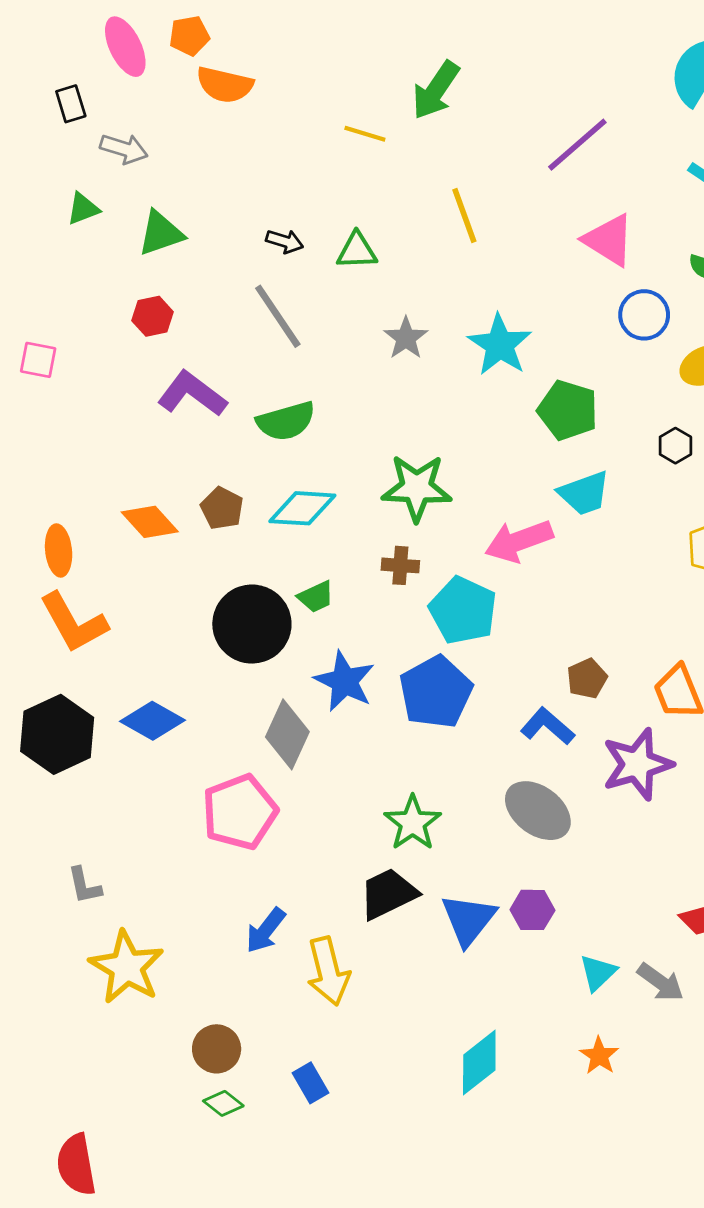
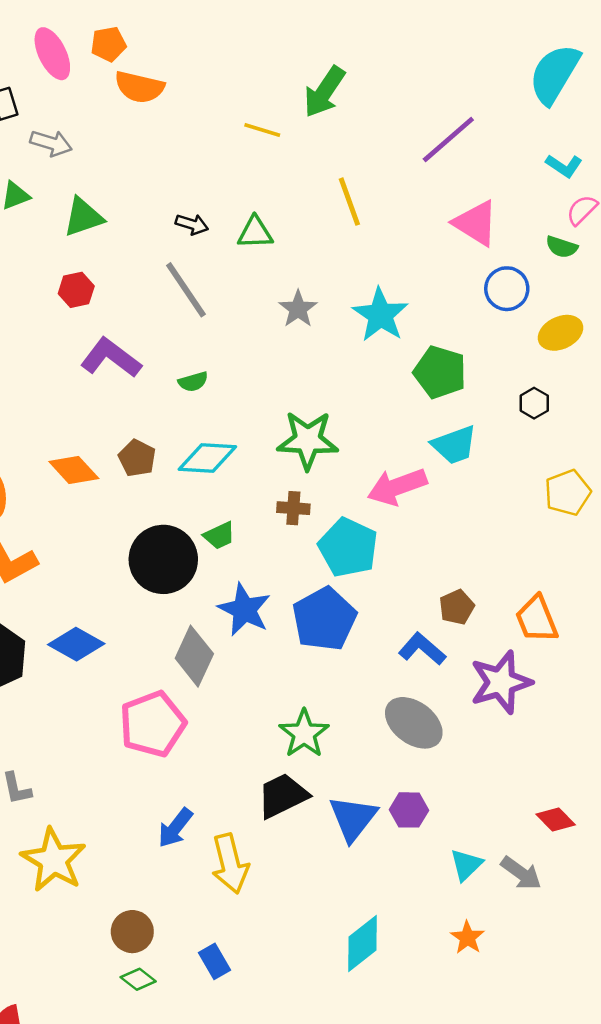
green semicircle: (286, 421) -> (193, 382), size x0.6

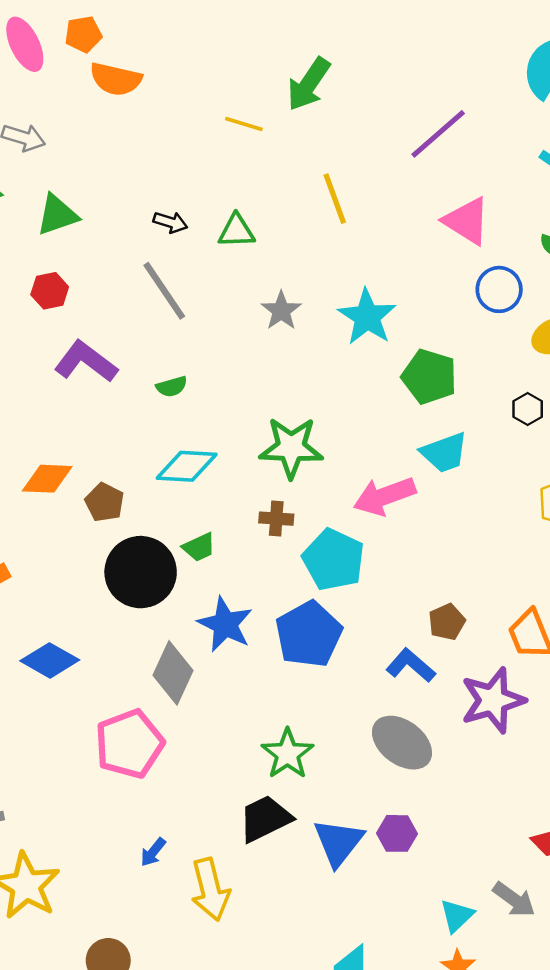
brown pentagon: (137, 458) -> (104, 502), moved
orange diamond: (74, 470) -> (47, 479), turned -45
blue arrow: (175, 828) -> (153, 852), size x0.7
cyan triangle: (466, 865) -> (457, 916), moved

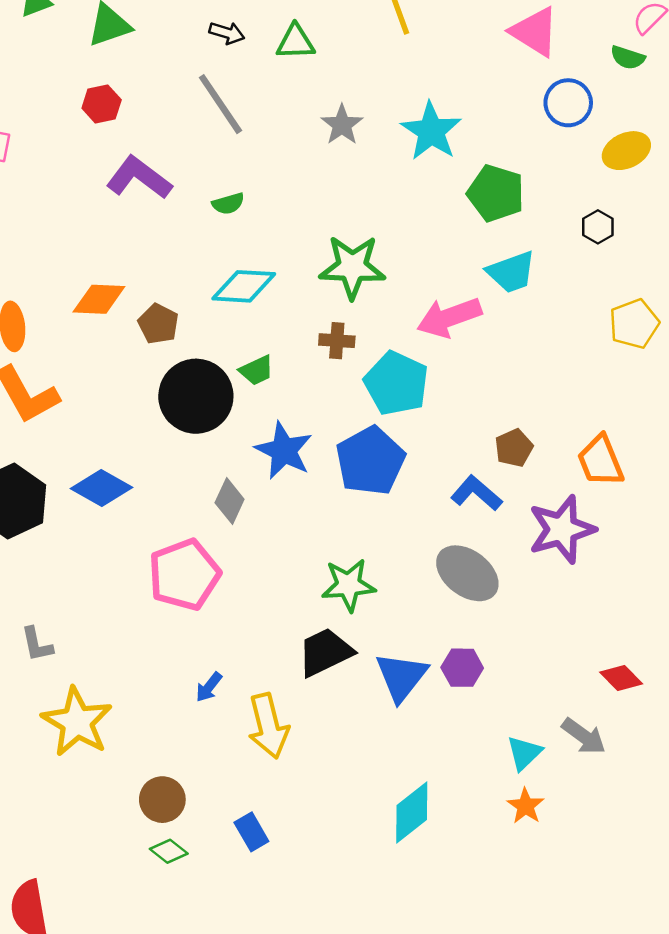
gray diamond: (173, 673) -> (230, 501), size x0.7
green star: (287, 754) -> (348, 585), turned 30

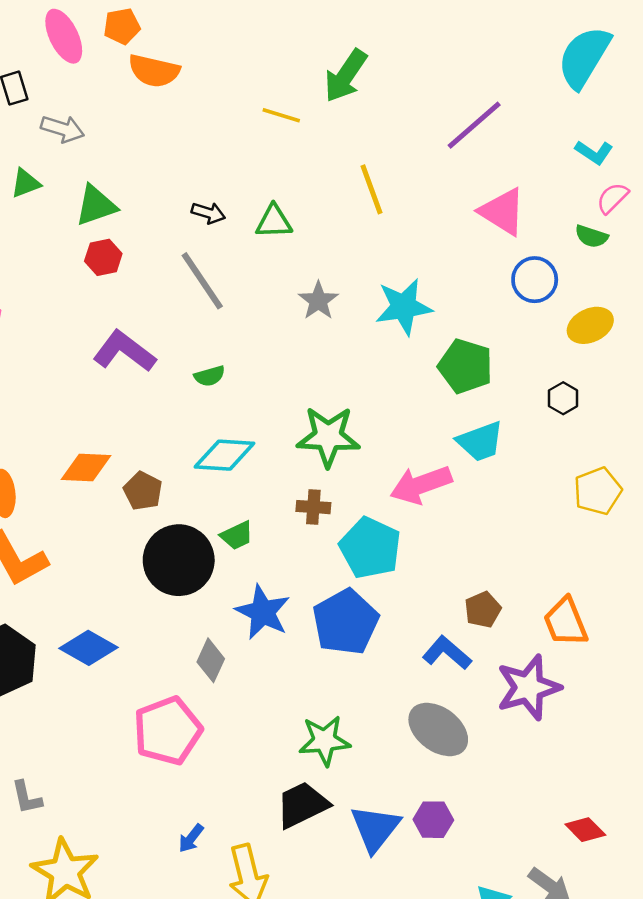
red hexagon: (102, 104) -> (103, 257), moved
cyan star: (431, 131) -> (404, 307), turned 30

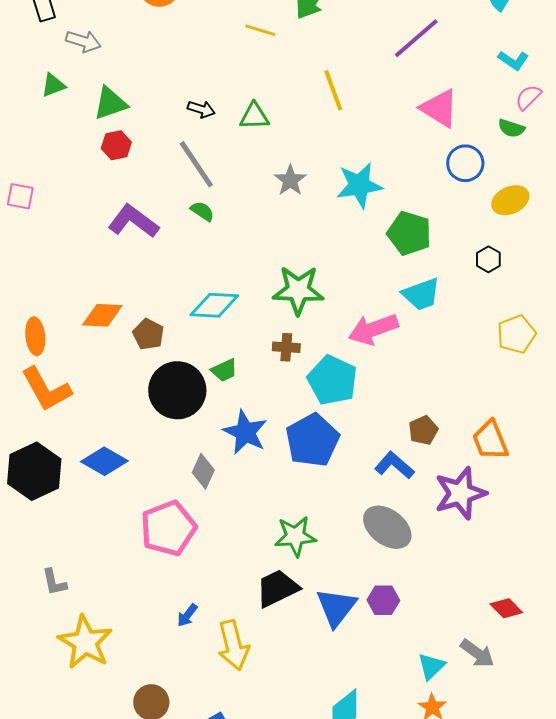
green semicircle: (210, 376) -> (202, 211), moved, turned -130

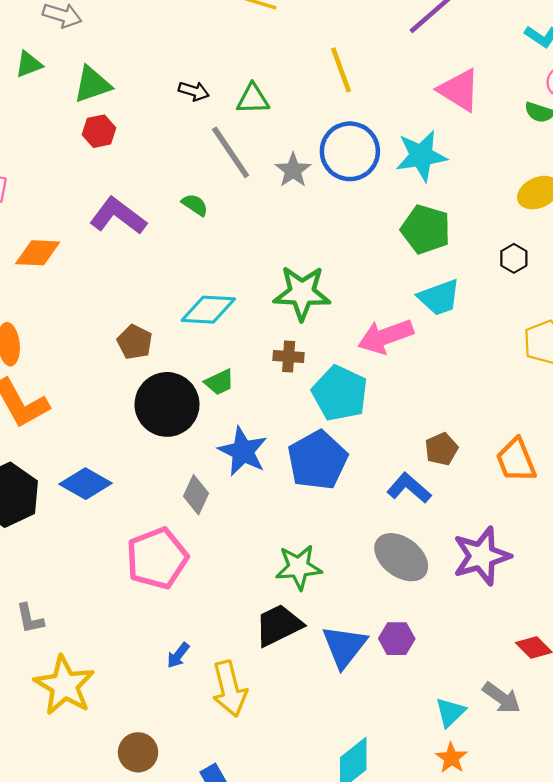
blue circle: (465, 163) -> (350, 151), moved, size x1.4
gray line: (196, 164) -> (231, 152), moved
cyan star: (359, 185) -> (421, 156), moved
orange diamond: (102, 315) -> (38, 253), moved
purple star: (460, 493) -> (481, 556), moved

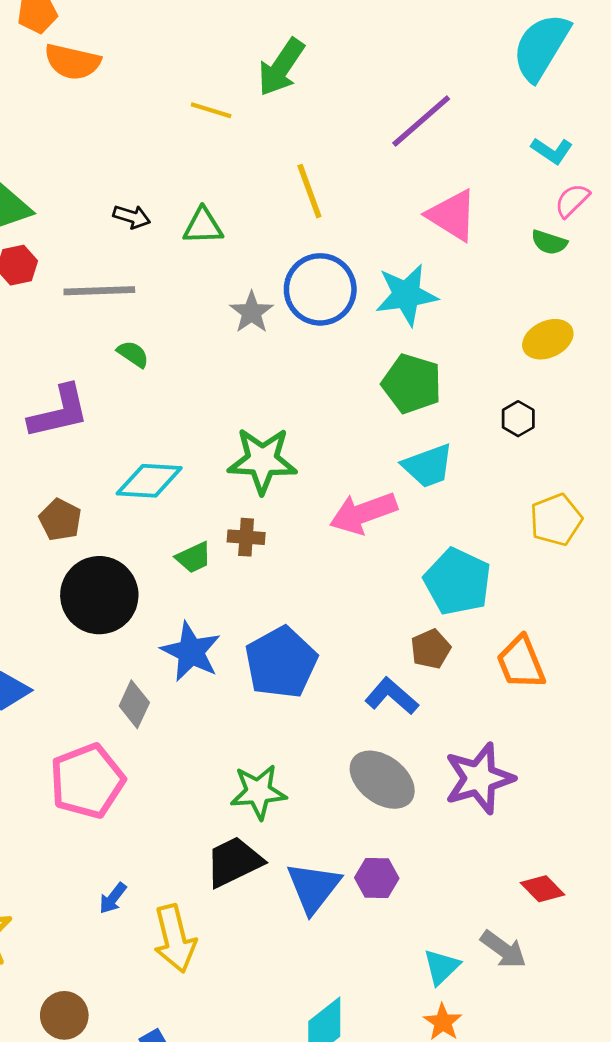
gray line: (231, 152) -> (99, 291), moved, turned -58
purple L-shape: (118, 216) -> (59, 412), moved, turned 130
green trapezoid: (219, 382) -> (194, 557), moved
cyan pentagon: (340, 393) -> (458, 582), moved

